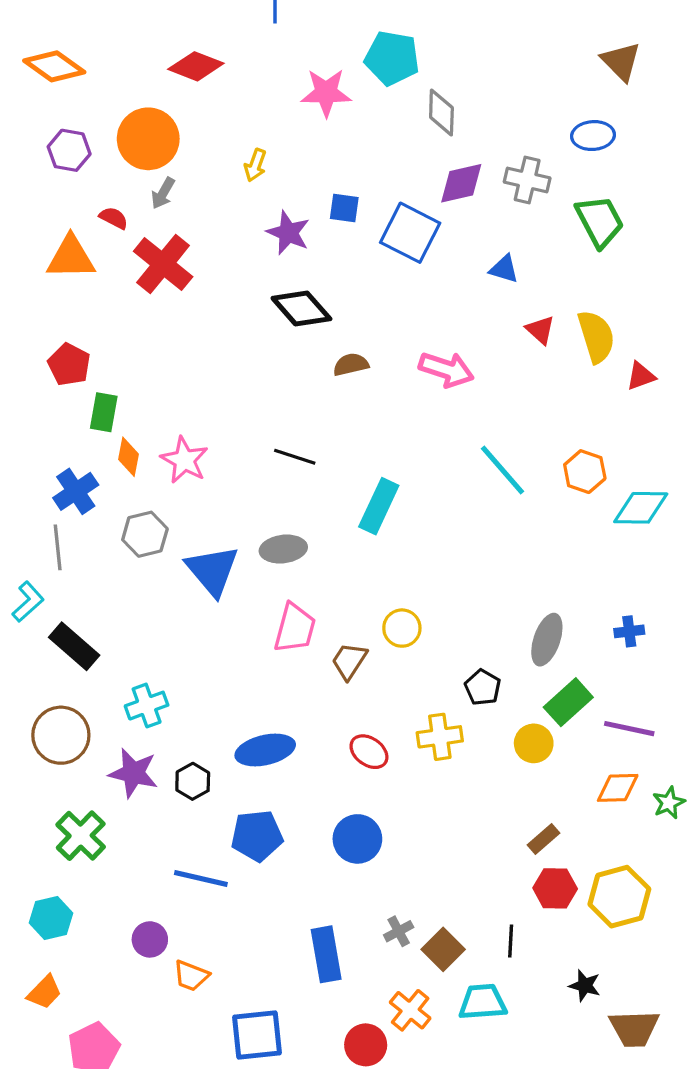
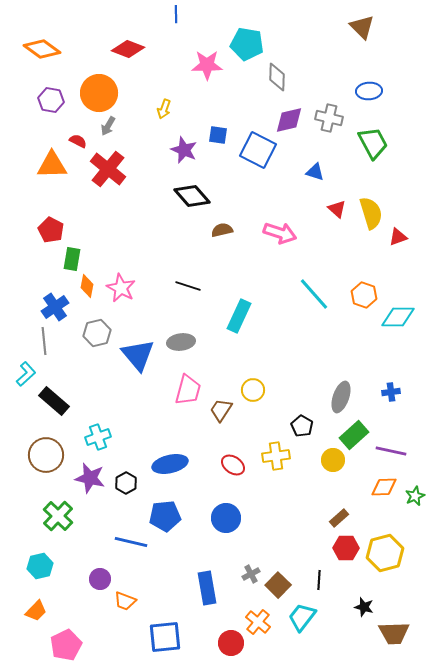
brown triangle: (621, 61) -> (362, 27), moved
cyan trapezoid: (483, 1002) -> (302, 617), turned -48

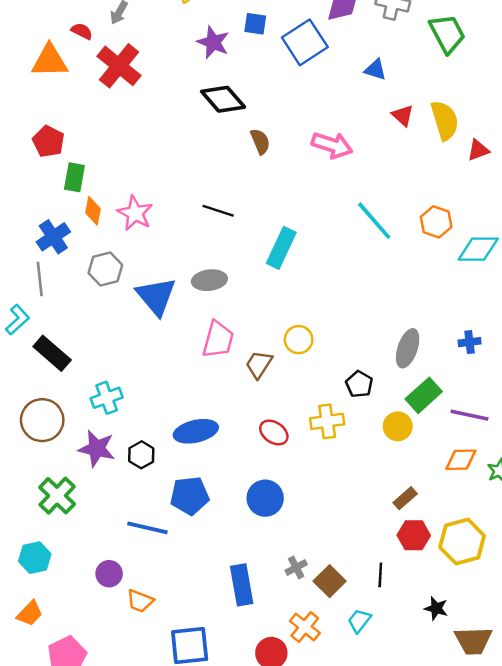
blue square: (258, 150) -> (305, 42), turned 30
brown semicircle: (222, 230) -> (260, 141), turned 80
cyan trapezoid: (302, 617) -> (359, 621), size x0.7

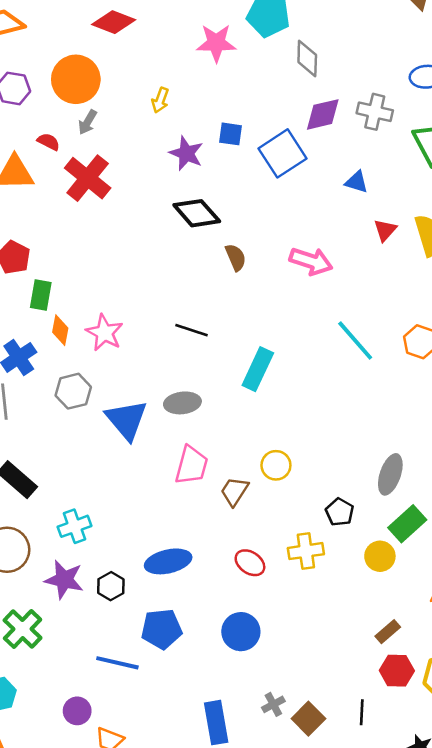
red triangle: (403, 115) -> (385, 230), turned 30

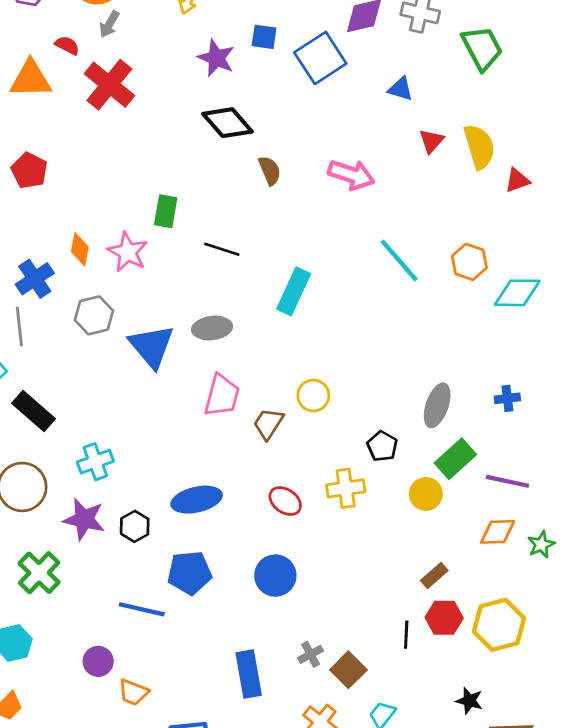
green rectangle: (41, 295) -> (166, 211), moved
black line: (362, 712) -> (406, 635), moved

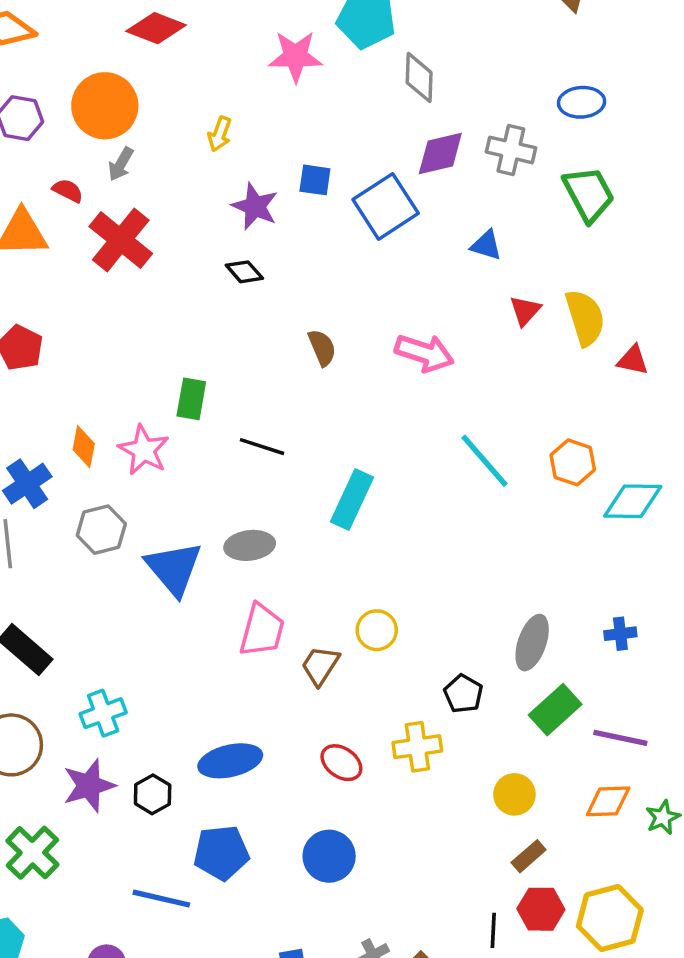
black diamond: (228, 123) -> (244, 272), moved, size x0.6
red triangle: (517, 180) -> (633, 360), turned 32
yellow circle: (426, 494) -> (514, 794), moved
purple star: (84, 519) -> (89, 786), turned -30

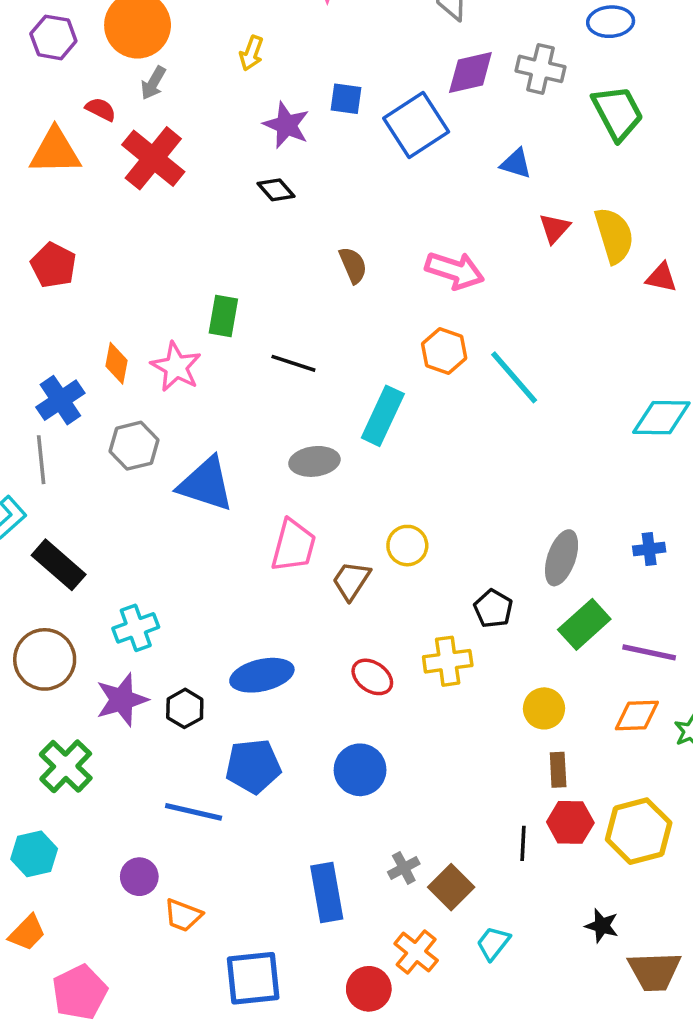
orange hexagon: (573, 462) -> (444, 351), moved
gray ellipse: (250, 545) -> (314, 461), moved
blue triangle: (174, 568) -> (206, 484), turned -32
brown rectangle: (529, 856) -> (558, 770), turned -52

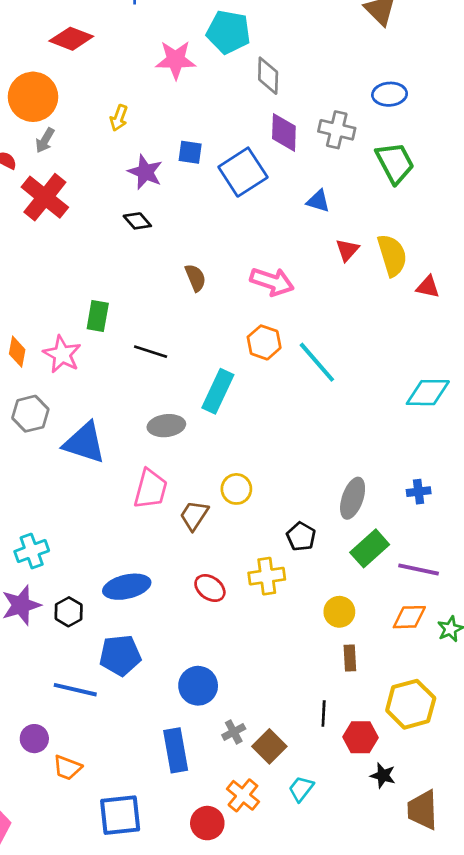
purple diamond: (470, 72) -> (284, 132), turned -75
blue circle: (360, 770) -> (198, 686), moved
red hexagon: (570, 822) -> (360, 737), moved
brown trapezoid: (654, 971) -> (423, 810), turned 90

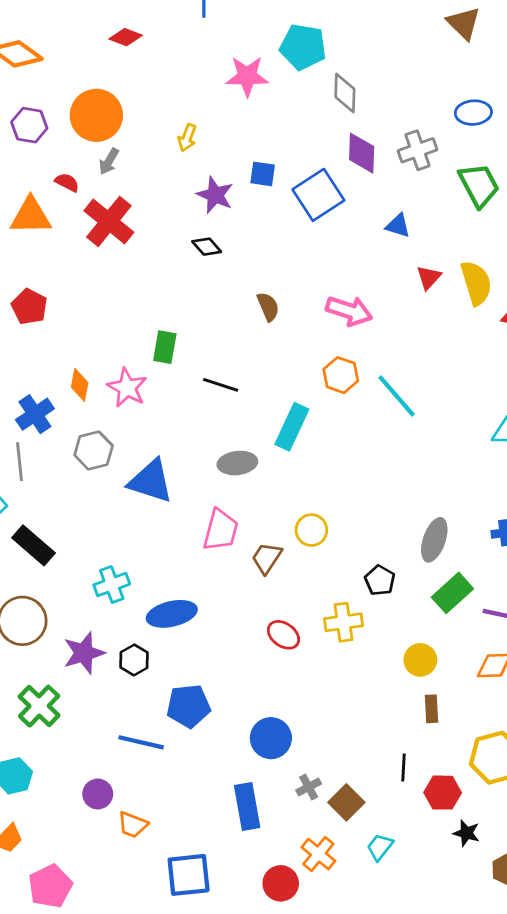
red diamond: (71, 39) -> (126, 37), moved, size x0.7
gray cross: (337, 130) -> (418, 150), turned -32
cyan cross: (32, 551) -> (112, 585), moved
blue ellipse: (127, 587) -> (172, 614), moved

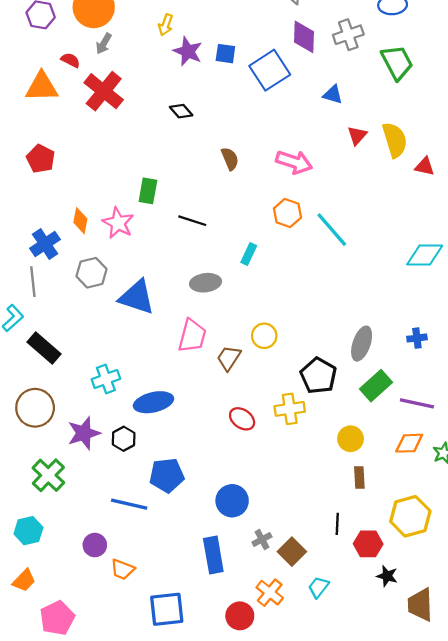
purple star: (215, 195) -> (188, 51), moved
cyan rectangle: (292, 427) -> (249, 254), size x0.6
black pentagon: (380, 580) -> (318, 376), size x1.5

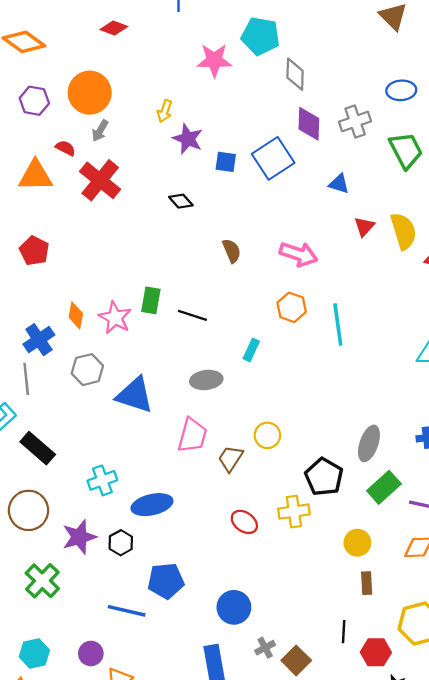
blue square: (225, 54) -> (226, 162), moved
green rectangle: (148, 191) -> (151, 300), moved
cyan line: (332, 230) -> (338, 325), turned 33
cyan hexagon: (28, 531) -> (34, 653), moved

